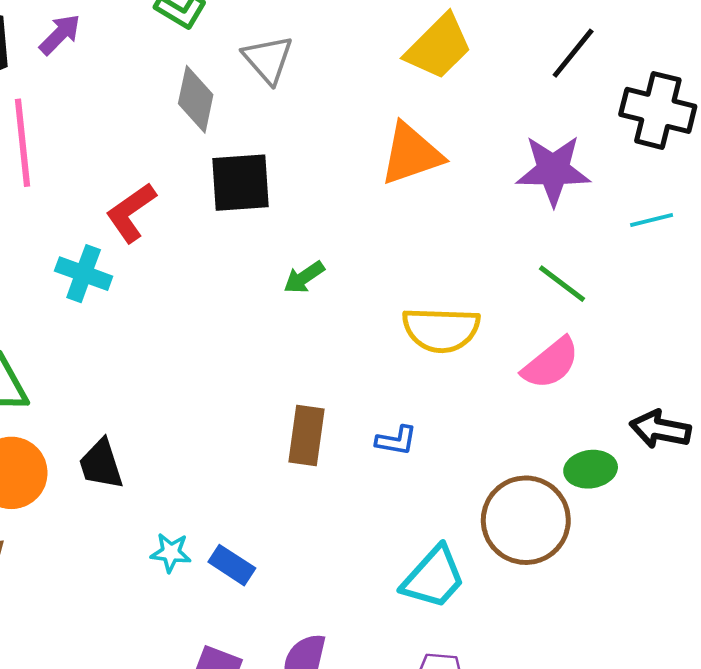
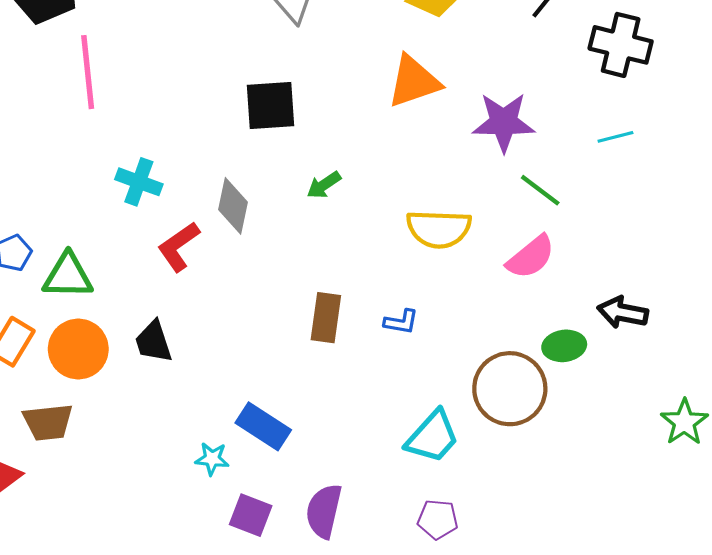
gray diamond: (196, 99) -> (233, 206), moved
purple star: (553, 170) -> (504, 122), moved
red L-shape: (131, 213) -> (179, 247), moved
cyan star: (171, 553) -> (212, 459), moved
blue rectangle: (232, 565) -> (263, 426), size x1.4

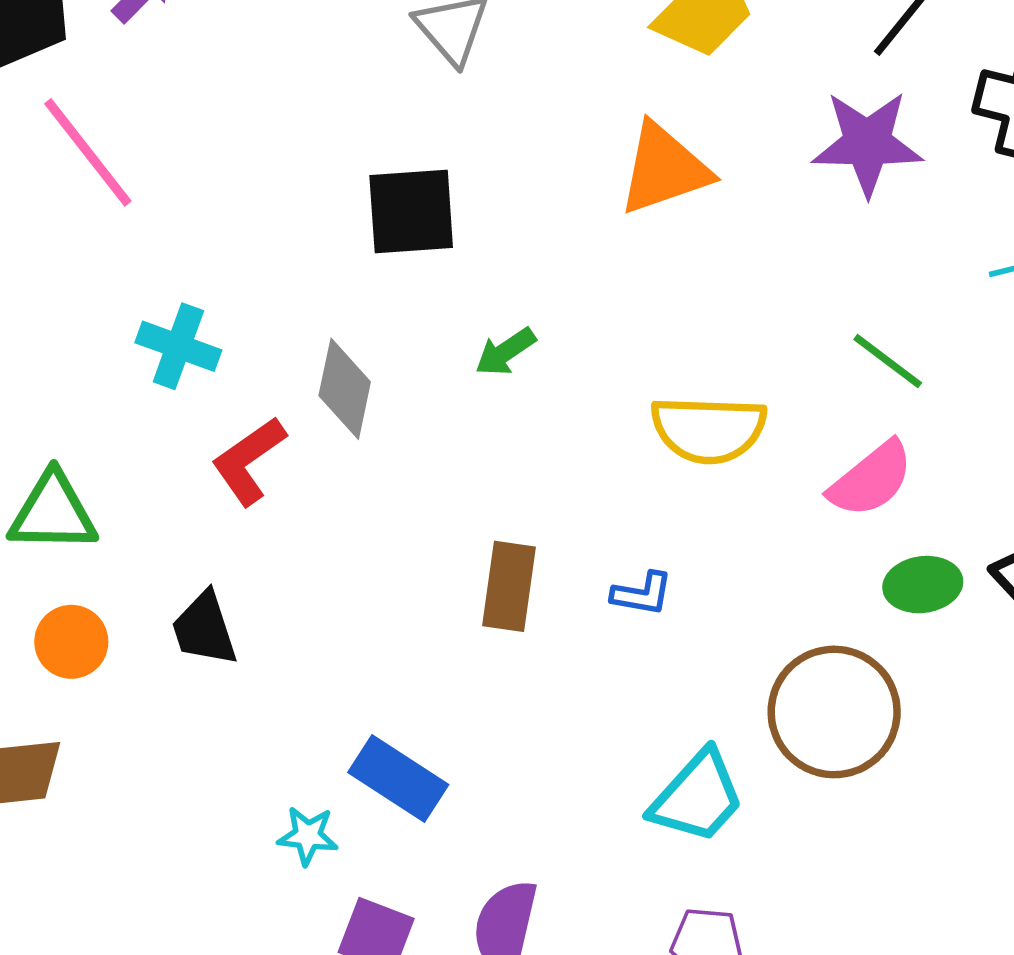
pink line: (88, 72) -> (88, 152), turned -32
purple star: (504, 122) -> (867, 143), moved
green ellipse: (564, 346) -> (923, 585), moved
orange circle: (78, 349) -> (71, 642), size x0.7

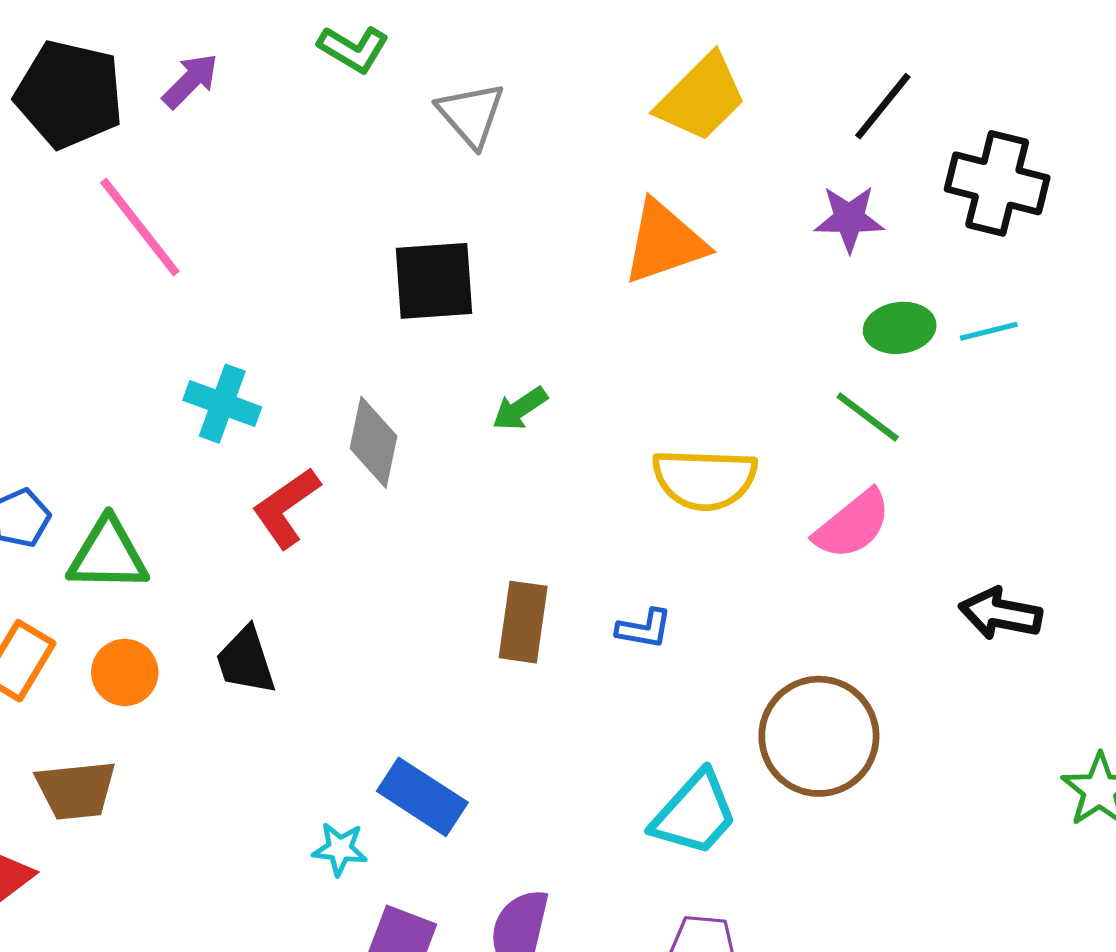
purple star: (867, 143) -> (849, 219), size x0.7
green ellipse: (923, 585) -> (900, 328), moved

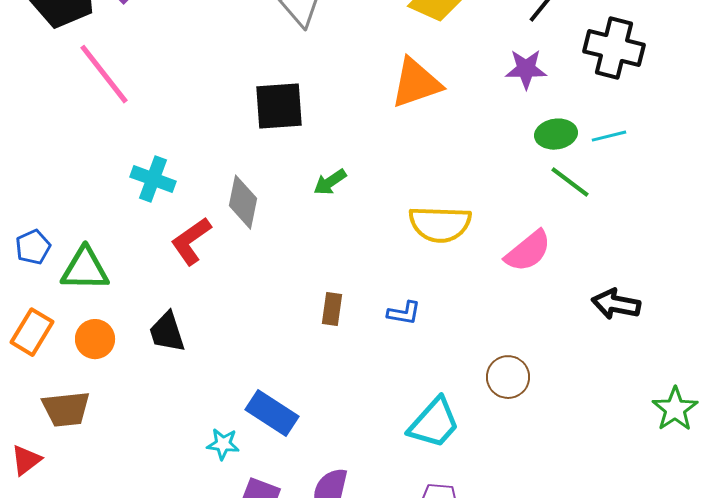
green line: (868, 417) -> (570, 182), moved
brown rectangle: (523, 622) -> (332, 309), size x0.7
brown circle: (819, 736) -> (508, 377), size x0.6

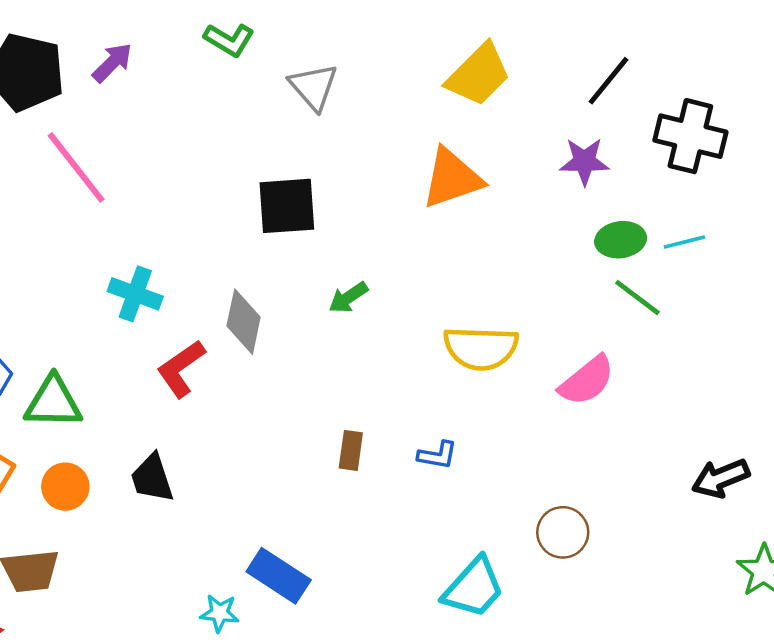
black arrow: (616, 304) -> (721, 478), moved, turned -33

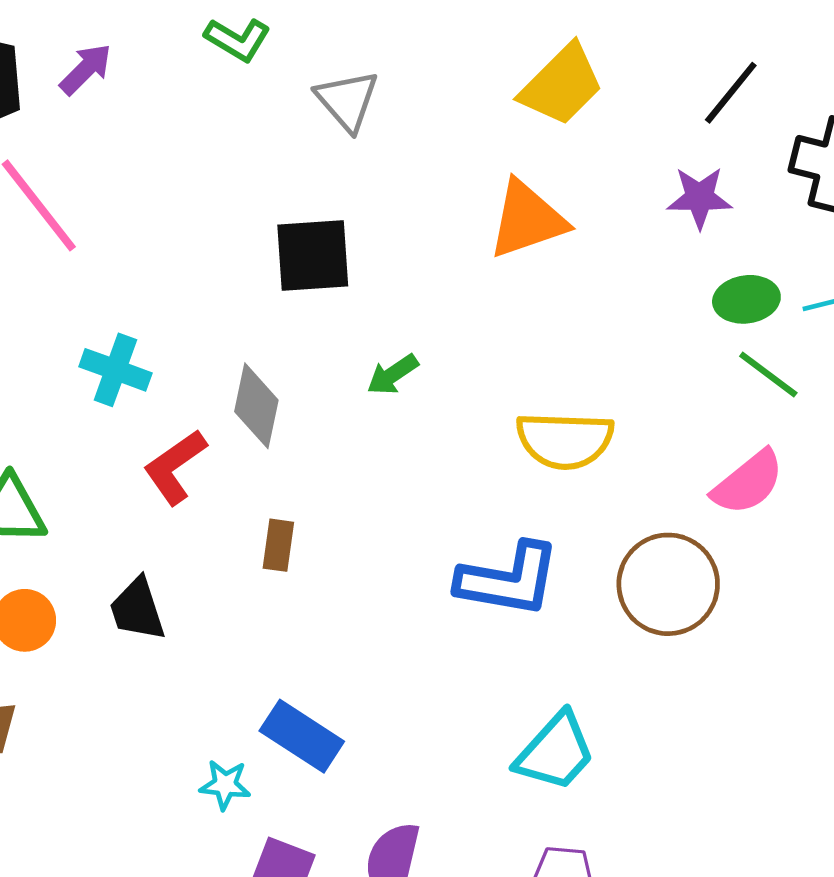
pink semicircle: (587, 381) -> (748, 483), moved
brown rectangle: (351, 450) -> (278, 545), moved
blue L-shape: (437, 455) -> (508, 580), size x2.0
brown circle: (563, 532) -> (668, 584), moved, size x1.5

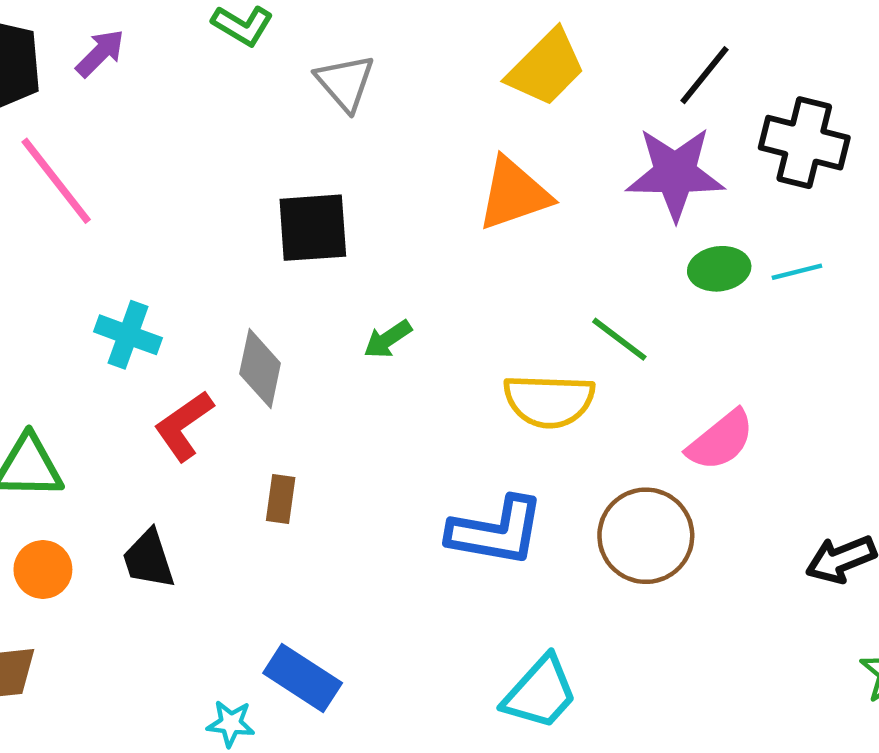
purple star: (699, 198) -> (675, 173), size x1.6
green line: (768, 375) -> (619, 339), moved

